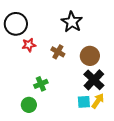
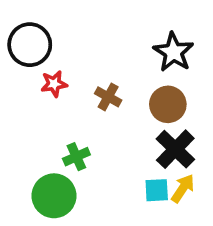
black star: (72, 22) -> (173, 52), moved
green circle: (29, 105) -> (54, 196), size x1.5

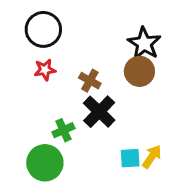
black circle: (30, 45) -> (43, 29), moved
brown circle: (168, 104) -> (139, 71), moved
black cross: (175, 149) -> (99, 112), moved

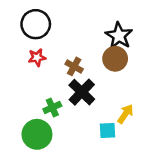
yellow arrow: (152, 157) -> (125, 114), moved

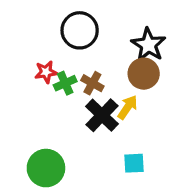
black circle: (36, 24) -> (80, 30), moved
green cross: (52, 107) -> (65, 83), moved
yellow arrow: (125, 114) -> (128, 107), moved

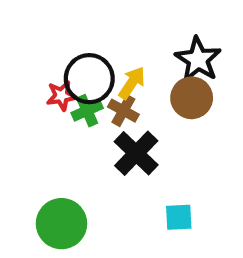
black circle: (80, 30) -> (89, 79), moved
yellow arrow: (128, 107) -> (132, 83), moved

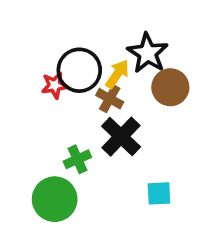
black star: (198, 59) -> (148, 53), moved
green cross: (87, 111) -> (77, 159), moved

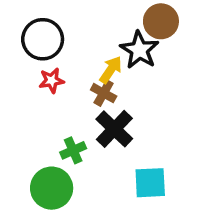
black circle: (79, 70) -> (43, 39), moved
brown circle: (170, 87) -> (161, 21), moved
cyan square: (159, 193) -> (150, 183), size x1.4

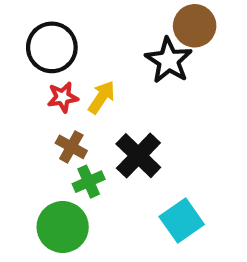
yellow arrow: (111, 70) -> (102, 97), moved
brown cross: (104, 93) -> (71, 147), moved
cyan square: (150, 183) -> (182, 221), turned -32

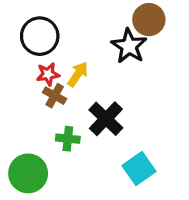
brown cross: (71, 147) -> (55, 96), moved
green cross: (89, 182) -> (68, 139), turned 30
green circle: (63, 227) -> (28, 173), moved

